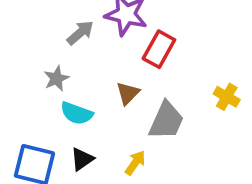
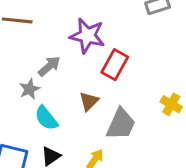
gray arrow: (80, 33) -> (49, 66), moved
cyan semicircle: (77, 113) -> (46, 118), turned 32

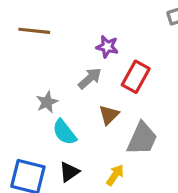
purple star: (87, 36) -> (107, 47), size x0.6
gray arrow: (49, 66) -> (90, 78), moved

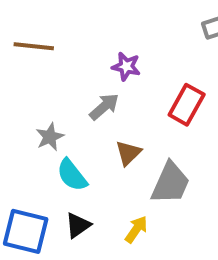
red rectangle: (136, 77) -> (187, 105), moved

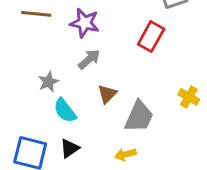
purple star: (126, 66) -> (85, 23), moved, size x1.4
red rectangle: (187, 105) -> (151, 37), moved
yellow arrow: (136, 229) -> (125, 154), moved, turned -140

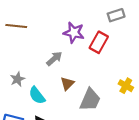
purple star: (85, 23) -> (74, 33), moved
gray star: (48, 82) -> (17, 79), moved

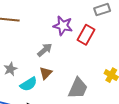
brown triangle: (67, 84) -> (46, 73), moved
cyan semicircle: (37, 95) -> (29, 84), turned -84

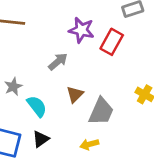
brown triangle: (46, 73) -> (75, 94), moved
cyan semicircle: (29, 84) -> (37, 106), turned -96

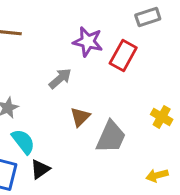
cyan semicircle: (37, 106) -> (23, 142), moved
yellow arrow: (89, 144) -> (157, 175), moved

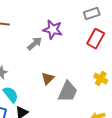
red rectangle: (123, 55) -> (96, 39), moved
gray arrow: (60, 78) -> (35, 44), moved

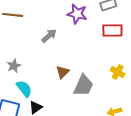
purple star: (53, 30) -> (77, 14), moved
red rectangle: (96, 39) -> (112, 30), turned 60

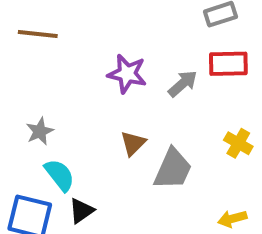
purple star: (77, 14) -> (127, 74), moved
gray arrow: (49, 36) -> (183, 84), moved

